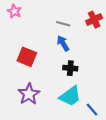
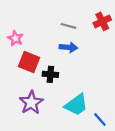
pink star: (14, 11) -> (15, 38), moved
blue arrow: (63, 43) -> (68, 47), turned 126
black cross: (70, 68) -> (50, 74), moved

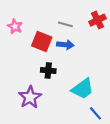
pink star: (15, 38) -> (15, 26), moved
red square: (29, 62) -> (42, 42), moved
cyan trapezoid: (76, 105) -> (83, 89), moved

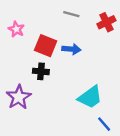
gray line: (65, 24) -> (71, 14), moved
black cross: (48, 70) -> (41, 71), moved
purple star: (30, 97) -> (19, 97), moved

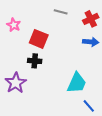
blue arrow: (71, 49) -> (91, 42), moved
cyan trapezoid: (90, 97) -> (77, 83), turned -30

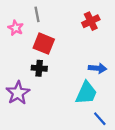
gray line: (61, 12) -> (37, 14), moved, turned 64
red cross: (91, 19) -> (91, 21), moved
blue arrow: (91, 42) -> (98, 68), moved

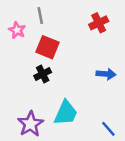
black cross: (39, 68) -> (43, 74), turned -32
purple star: (18, 93) -> (30, 124), moved
cyan trapezoid: (86, 93) -> (66, 113), moved

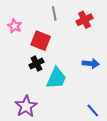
gray line: (40, 16) -> (54, 13), moved
cyan trapezoid: (66, 113) -> (56, 78), moved

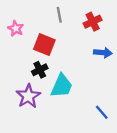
blue arrow: (91, 64) -> (103, 53), moved
purple star: (26, 106) -> (28, 96), moved
blue line: (93, 110) -> (102, 112), moved

